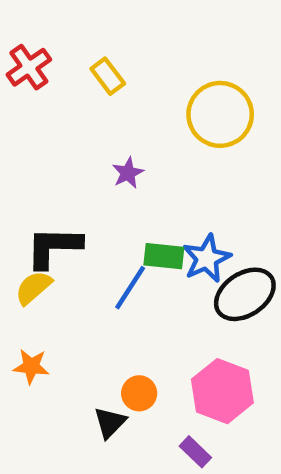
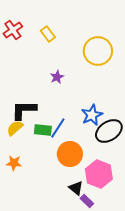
green rectangle: (164, 256) -> (43, 130), moved
orange circle: (139, 393) -> (70, 154), moved, size x1.6
black triangle: (110, 423) -> (76, 188), moved, turned -35

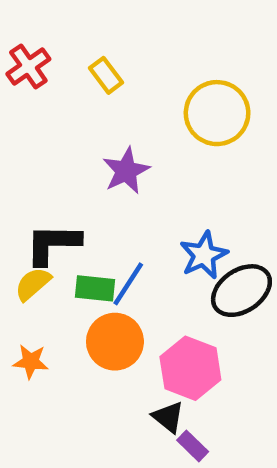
purple star: (57, 77) -> (126, 171), size x1.5
orange circle: (70, 154) -> (115, 342), moved
pink hexagon: (99, 174) -> (190, 368), moved

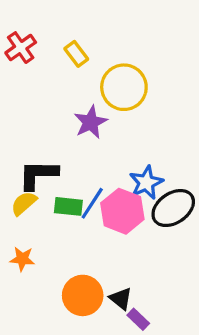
yellow circle: (217, 113) -> (124, 87), moved
orange circle: (115, 342) -> (83, 295), moved
pink hexagon: (190, 368) -> (122, 211), moved

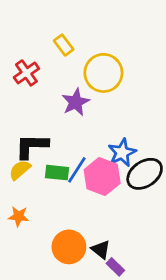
red cross: (21, 48) -> (26, 73), moved

